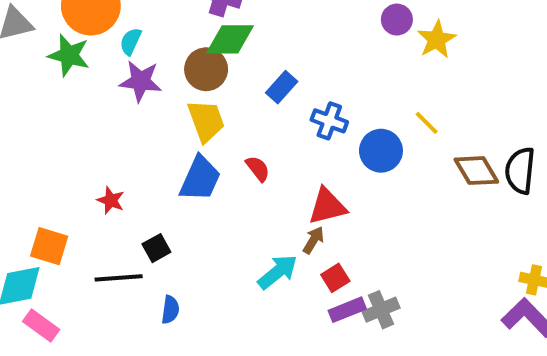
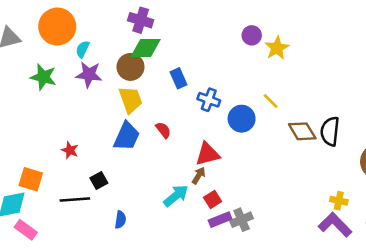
green star: (69, 55) -> (43, 77), moved
blue rectangle: (282, 87) -> (178, 78), turned -66
blue semicircle: (170, 310) -> (120, 220), moved

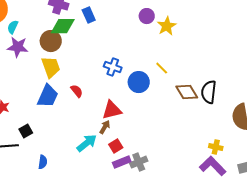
blue rectangle: (178, 78) -> (89, 15), moved

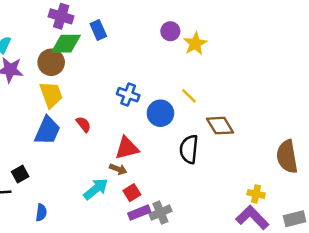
black semicircle: (209, 92) -> (189, 149), moved
brown arrow: (105, 127) -> (118, 169), turned 80

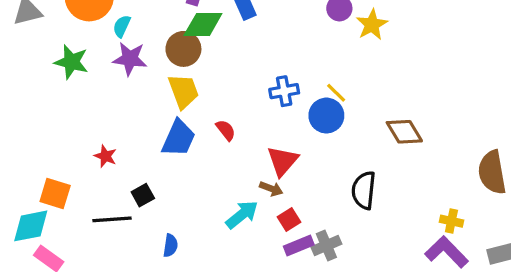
blue cross: (128, 95) -> (284, 91), turned -30
yellow line: (189, 96) -> (336, 93), moved
red triangle: (127, 148) -> (283, 161), turned -35
black semicircle: (189, 149) -> (364, 190), moved

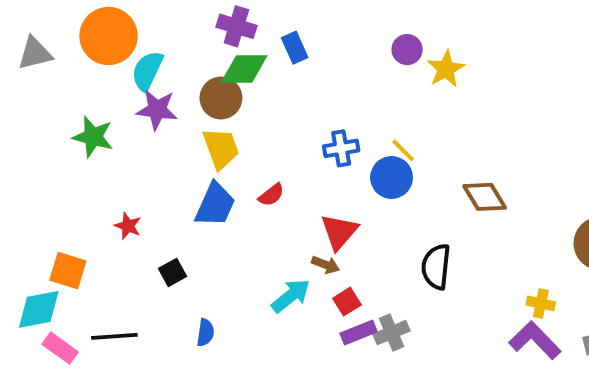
cyan semicircle: (122, 26) -> (147, 71), size x1.5
green star: (71, 62) -> (93, 137), moved
red semicircle: (226, 130) -> (271, 195), turned 90
black line: (112, 219) -> (114, 336), moved

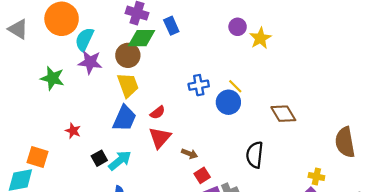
gray triangle: (35, 53) -> (18, 29), turned 45
red triangle: (339, 232) -> (160, 138), moved
cyan arrow: (291, 296) -> (120, 160), moved

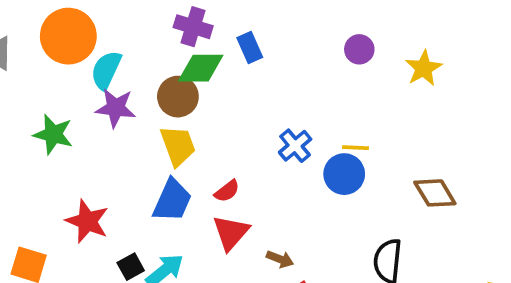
yellow star: (260, 38) -> (424, 68), moved
blue cross: (199, 85) -> (295, 146), turned -30
yellow line: (235, 86) -> (356, 148), turned -42
red star: (73, 131) -> (87, 221), size x1.6

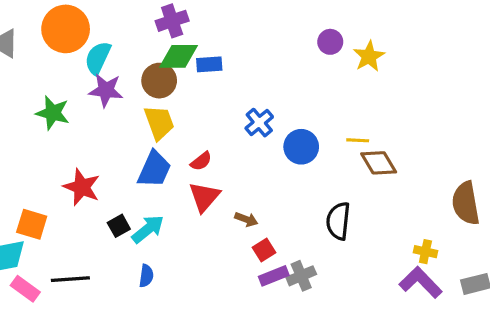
purple cross: (193, 27) -> (172, 21), turned -36
blue rectangle: (250, 47) -> (209, 64), moved, turned -70
purple circle: (359, 49) -> (330, 42), moved
yellow line: (356, 148) -> (358, 140), moved

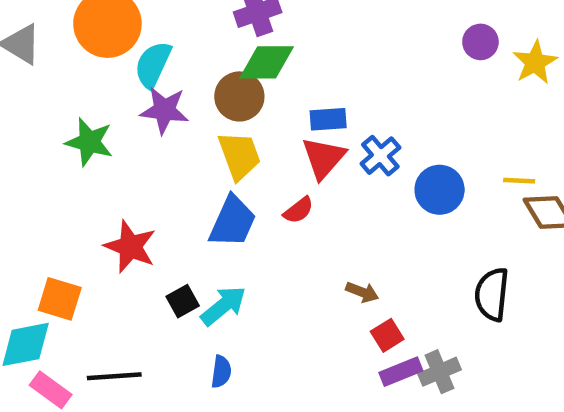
blue rectangle: (209, 64) -> (328, 119), moved
red triangle: (204, 197) -> (324, 158), moved

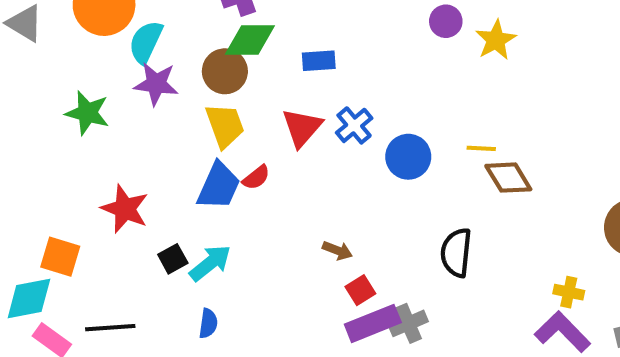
blue rectangle: (328, 119) -> (319, 61), moved
red semicircle: (299, 210) -> (256, 178), moved
purple rectangle: (401, 372) -> (373, 323), size x1.4

